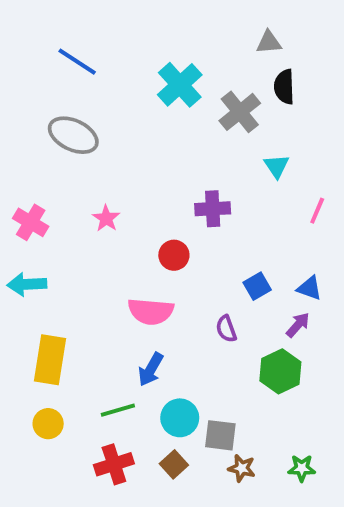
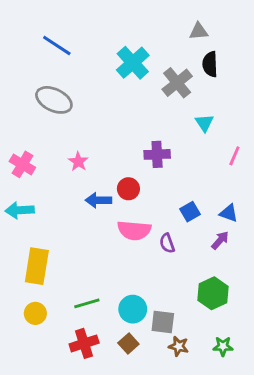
pink semicircle: (151, 311) -> (134, 230), moved
blue arrow: (151, 369) -> (98, 200), moved, turned 60
green hexagon: (280, 371) -> (213, 293), moved

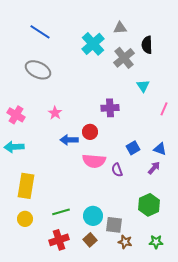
gray triangle: (199, 31) -> (120, 28), moved

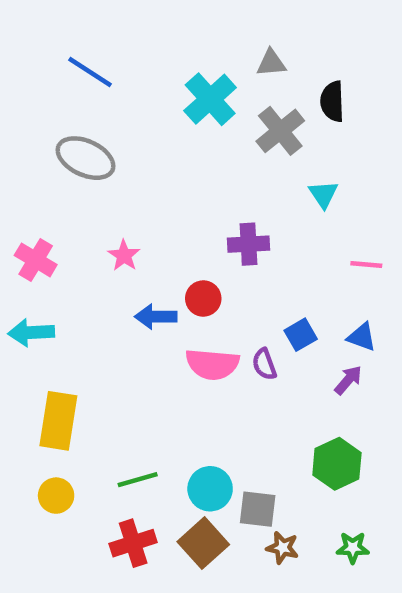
pink line: (164, 109) -> (366, 265), moved, turned 72
purple semicircle: (117, 170) -> (264, 364), moved
brown square: (90, 240) -> (203, 543), size x1.5

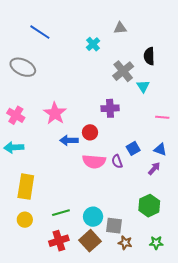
cyan cross: (210, 99) -> (93, 44), size x0.6
black semicircle: (332, 101) -> (149, 56), moved
gray cross: (280, 131) -> (123, 71), moved
gray ellipse: (85, 158) -> (23, 67), moved
pink star: (124, 255) -> (55, 113), size x1.6

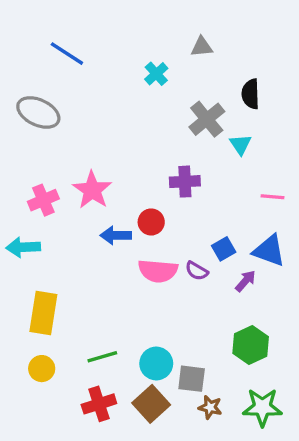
pink cross: (16, 115) -> (43, 200), moved, turned 36
blue triangle: (160, 149) -> (269, 251), size x1.5
purple semicircle: (117, 161) -> (197, 271), turned -40
purple arrow: (154, 168) -> (246, 281), moved
green star: (156, 243) -> (262, 407), size x1.6

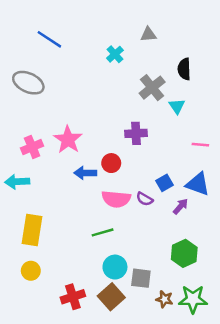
green line: (102, 357) -> (103, 232), moved
brown star: (210, 407) -> (164, 299), moved

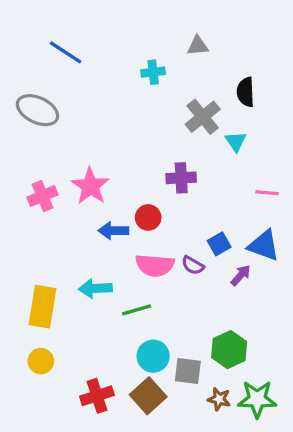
cyan cross: (115, 54) -> (153, 72), turned 35
cyan arrow: (17, 182) -> (95, 288), moved
green hexagon: (184, 253) -> (229, 350), moved

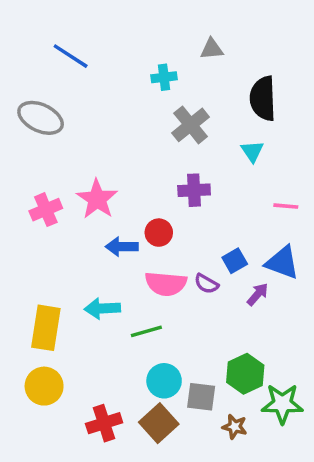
black semicircle: (246, 92) -> (263, 98), size x1.4
gray cross: (203, 117) -> (191, 125), moved
yellow circle: (41, 361) -> (44, 386), size x1.4
green star: (257, 399) -> (282, 404), moved

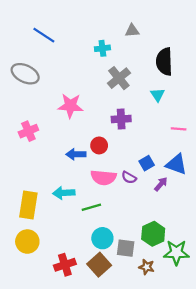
pink star: (97, 199) -> (70, 106), moved, turned -30

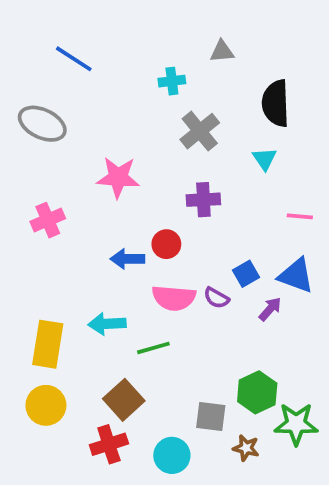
cyan circle: (102, 238) -> (172, 455), moved
brown square: (99, 265) -> (124, 400), moved

